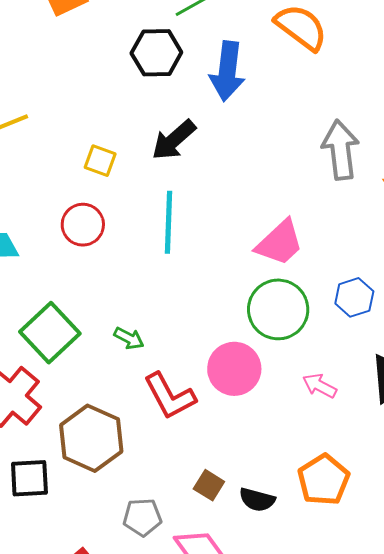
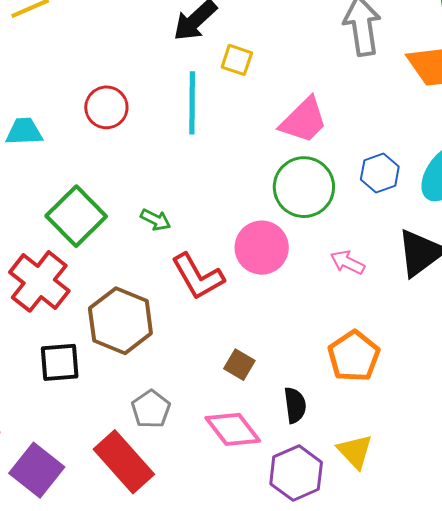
yellow square: (100, 161) -> (237, 60), moved
black semicircle: (257, 500) -> (295, 405), moved, turned -111
gray pentagon: (142, 517) -> (151, 409), moved, turned -30

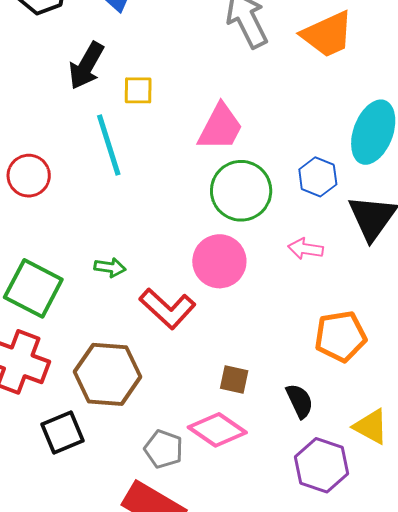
blue hexagon: (380, 173) -> (318, 177), moved
orange pentagon: (354, 356) -> (340, 336), turned -30
pink diamond: (233, 429) -> (217, 430), moved

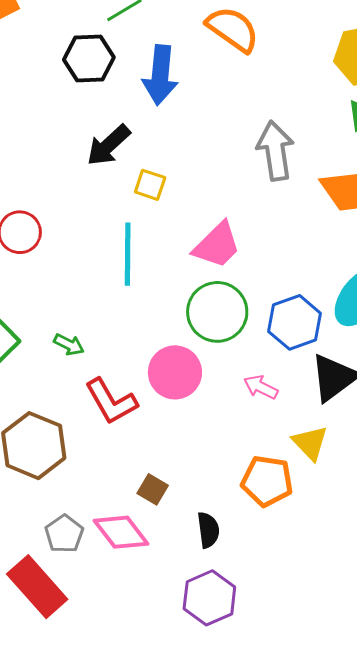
cyan line: (109, 145) -> (128, 254), moved
blue hexagon: (318, 177) -> (295, 322), size x1.4
yellow triangle: (371, 427) -> (310, 443), moved

